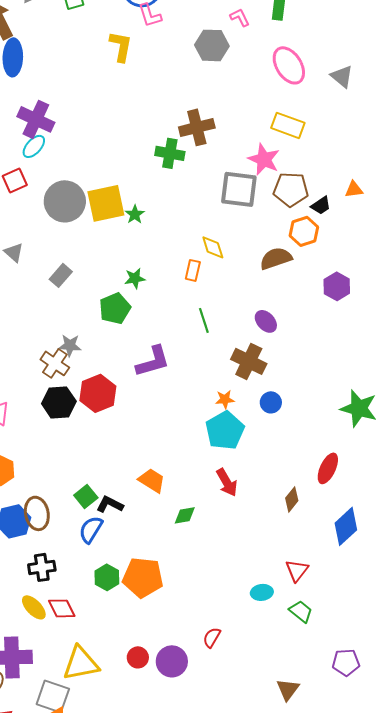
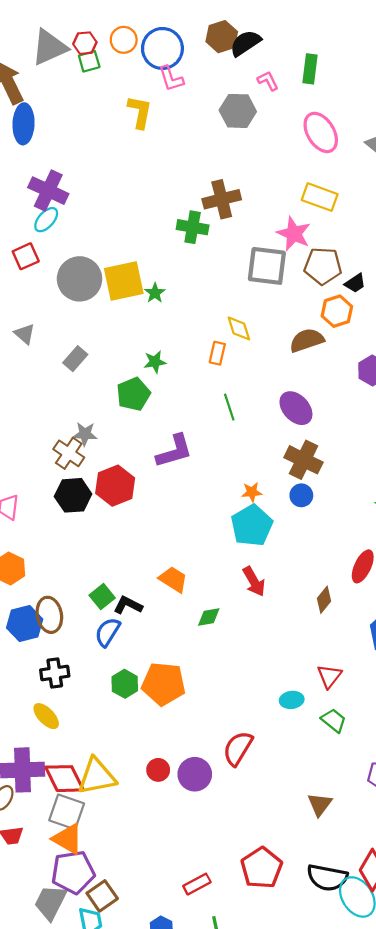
purple ellipse: (266, 321) -> (296, 408), size x1.4
brown cross: (249, 361) -> (303, 460), moved
red diamond: (62, 608) -> (64, 779), moved, size x1.4
red semicircle: (212, 637) -> (238, 748), size x1.6

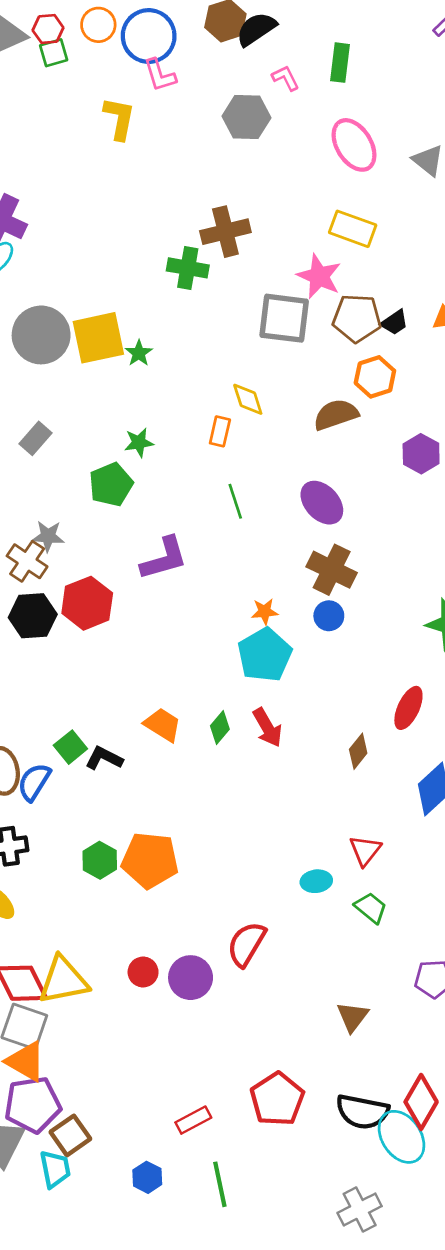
black trapezoid: (355, 283) -> (395, 322), moved
green diamond: (209, 617) -> (220, 728), moved, turned -40
blue semicircle: (108, 632) -> (34, 782), moved

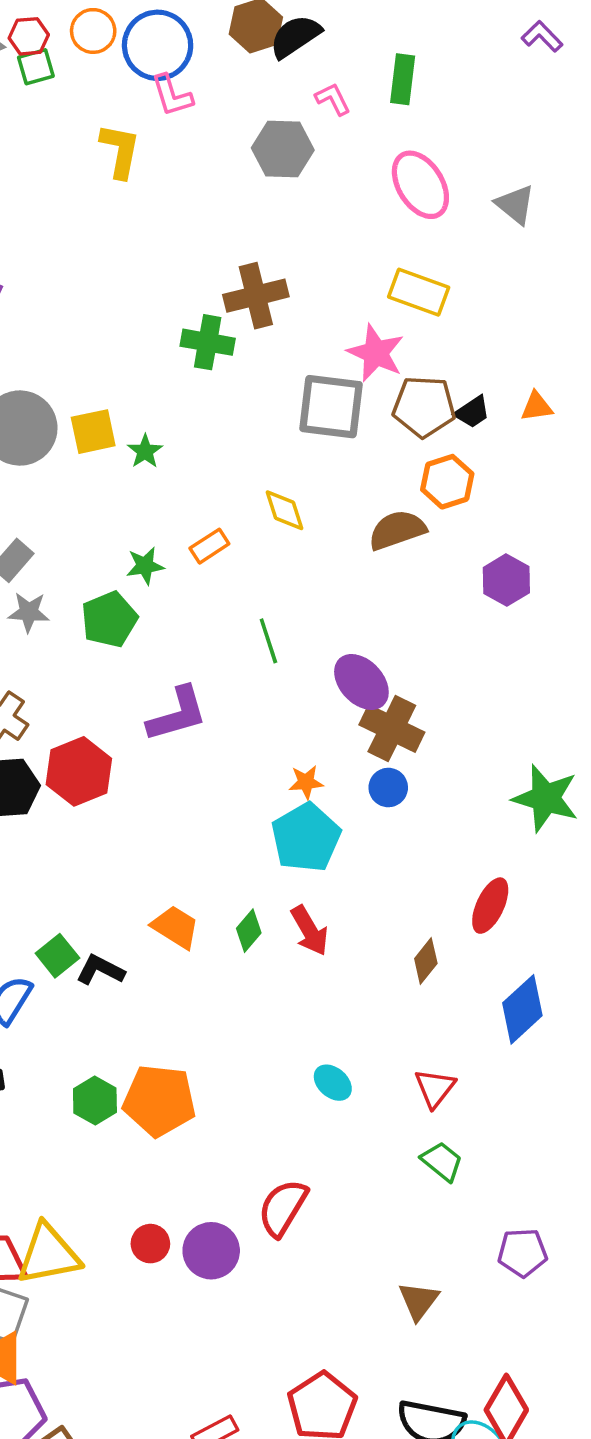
yellow square: (98, 338) -> (93, 432), size x0.7
orange rectangle: (220, 431) -> (209, 546), moved, turned 44
purple ellipse: (322, 503) -> (361, 682), moved
gray star: (48, 536) -> (29, 612), moved
cyan ellipse: (316, 881) -> (333, 1083), moved, turned 48

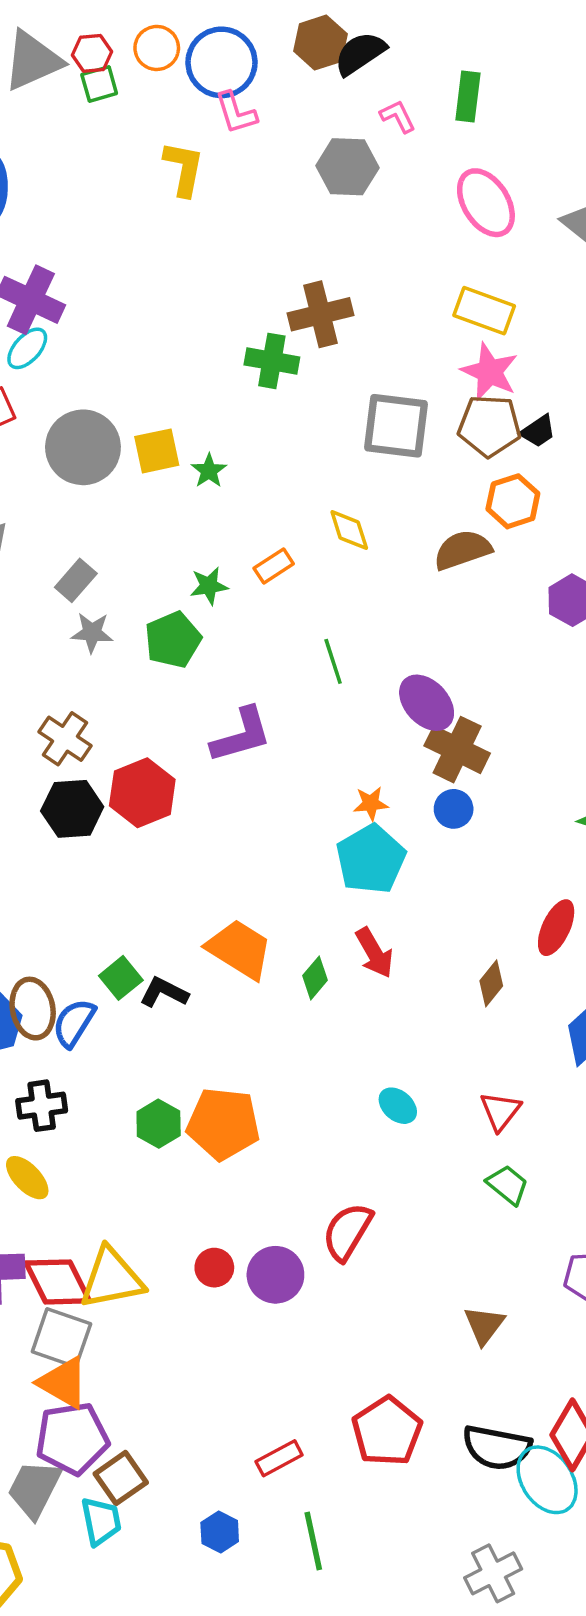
pink star: (376, 353) -> (490, 372), moved
orange trapezoid: (175, 927) -> (239, 949), size x1.4
green diamond: (249, 931) -> (315, 978), moved

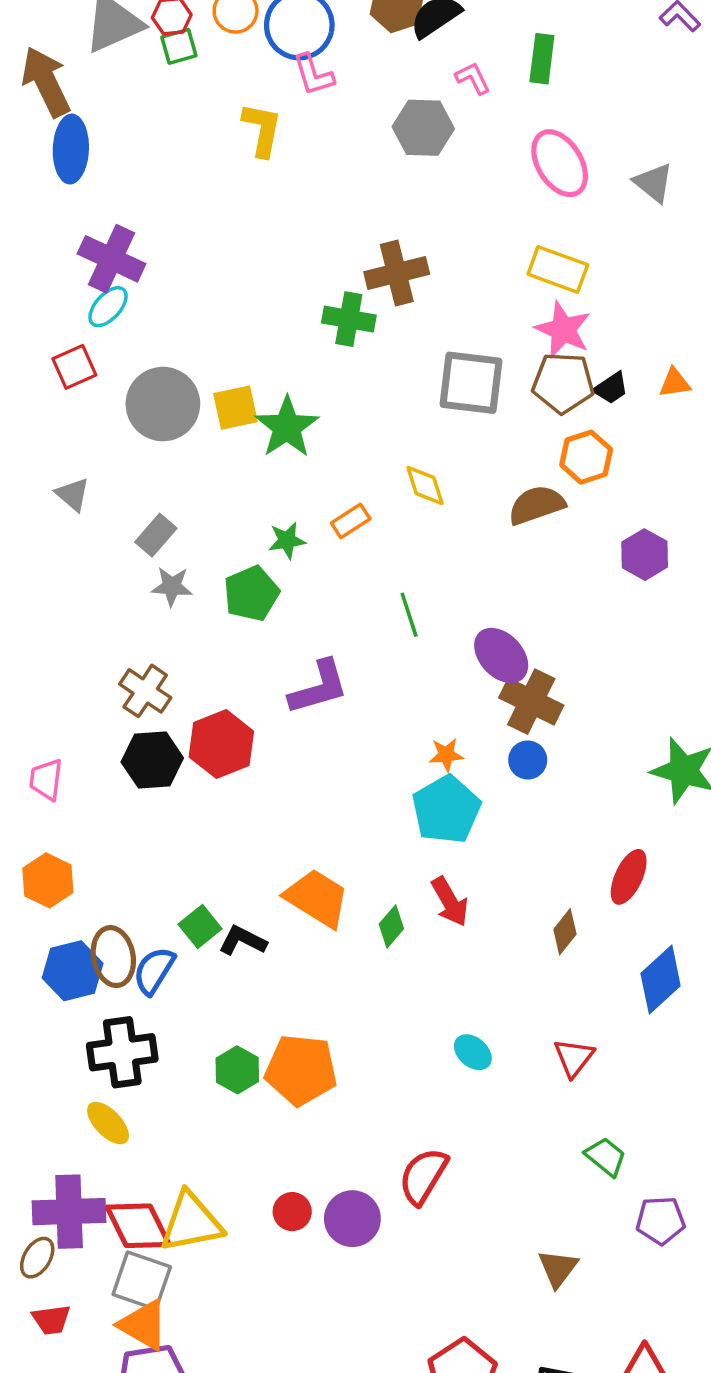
green star: (209, 471) -> (287, 427), size x1.8
black cross: (42, 1106) -> (122, 1052), size x1.4
green trapezoid: (508, 1185) -> (606, 1157), moved

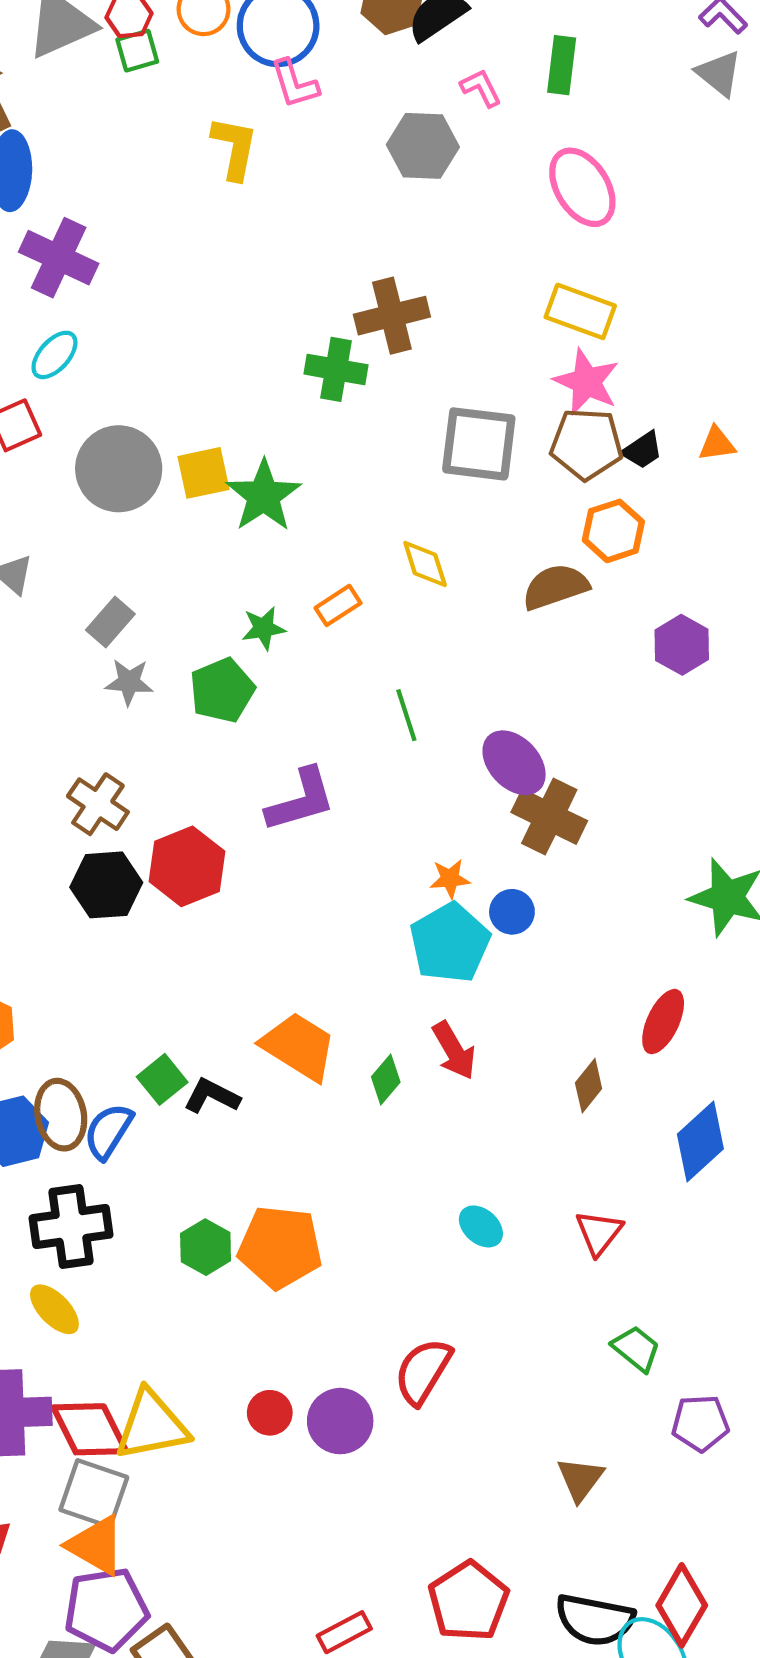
gray triangle: (653, 183) -> (719, 73), moved
purple cross: (112, 259) -> (59, 258), moved
blue circle: (528, 760) -> (512, 912), moved

